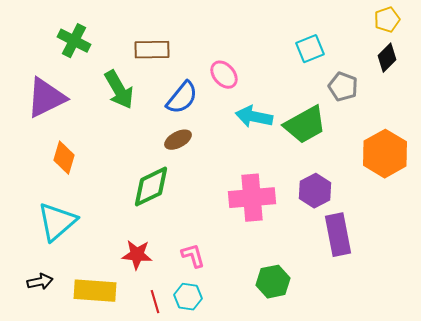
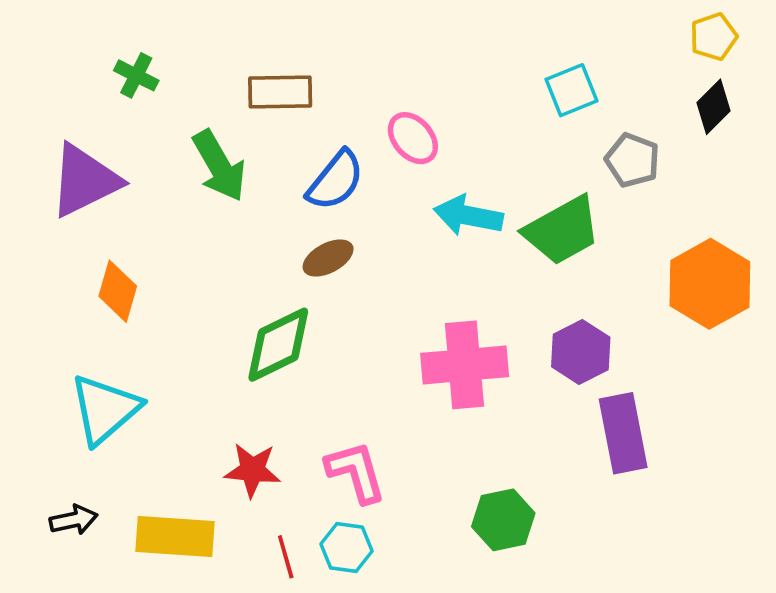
green cross: (74, 41) -> (136, 75), size x0.7
pink L-shape: (193, 256) -> (356, 472), size x1.4

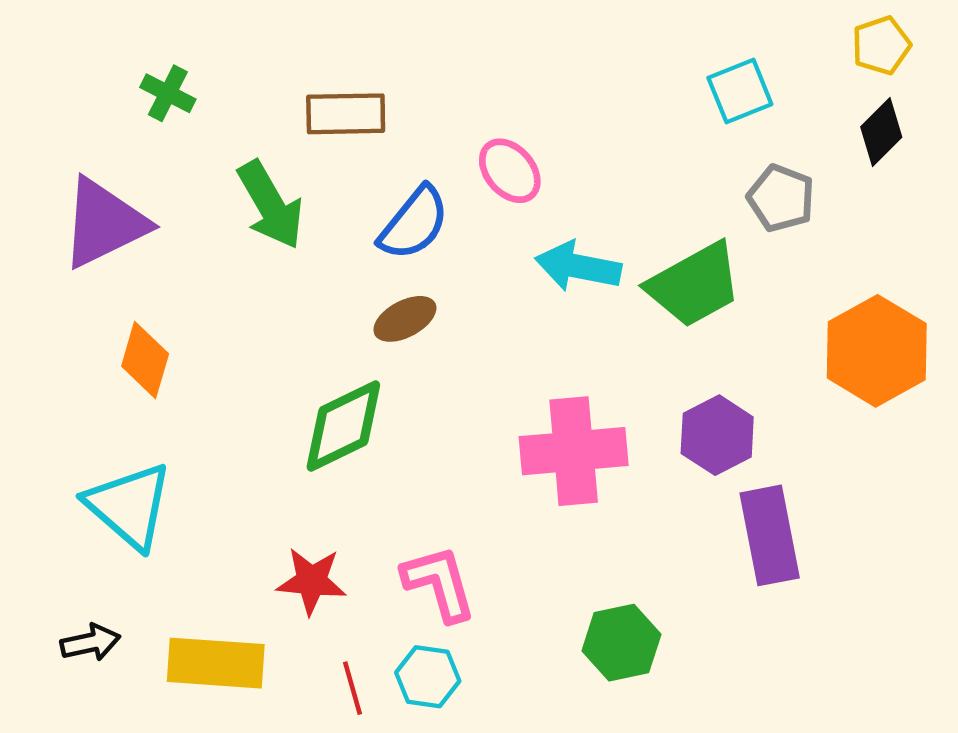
cyan square: (572, 90) -> (740, 91), moved
cyan triangle: (105, 409) -> (129, 506), turned -38

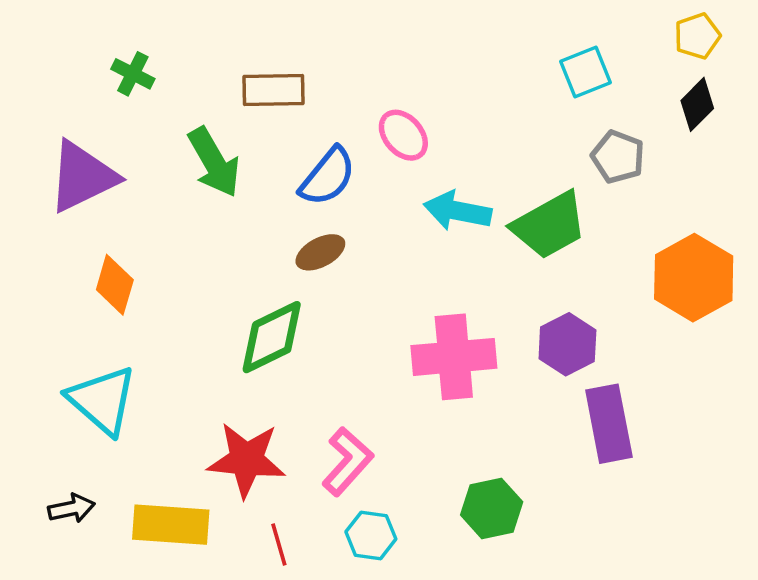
red star: (311, 581) -> (246, 460), size x1.4
pink L-shape: (439, 583) -> (347, 462), turned 58
cyan hexagon: (428, 677) -> (371, 535), moved

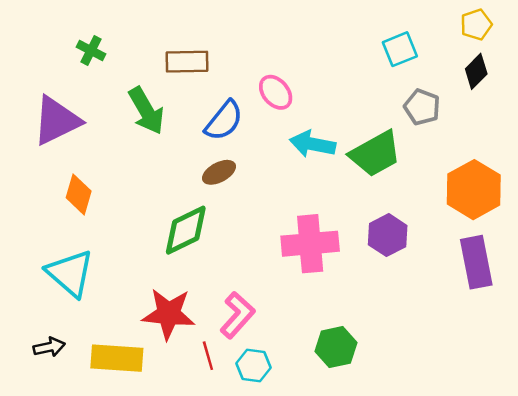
purple rectangle: (609, 424) -> (476, 262), moved
red line: (279, 544) -> (208, 356), moved

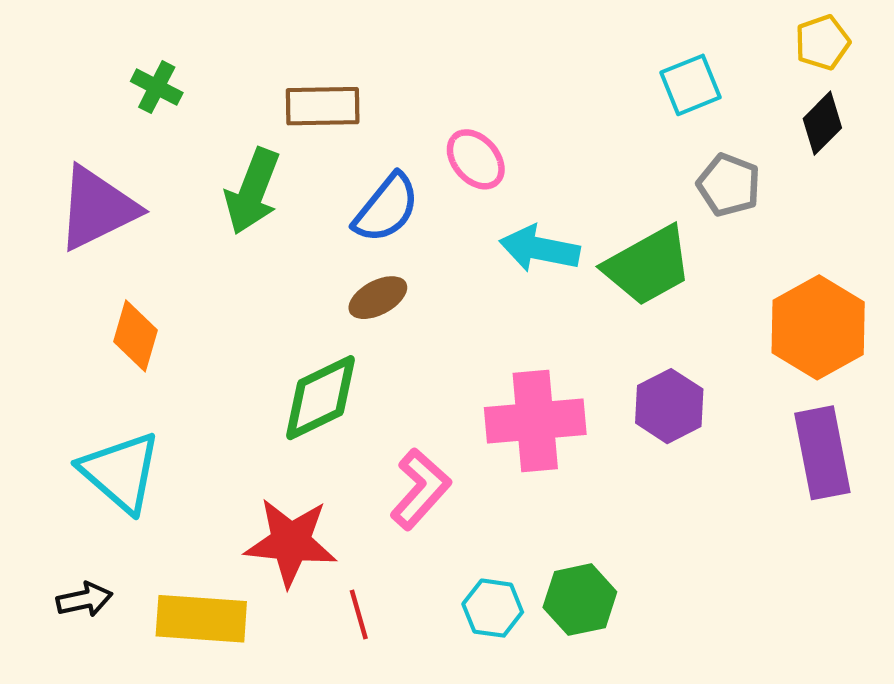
green arrow: (146, 111) -> (252, 191), turned 51
pink L-shape: (237, 315) -> (420, 489), moved
cyan hexagon: (253, 366) -> (493, 608), moved

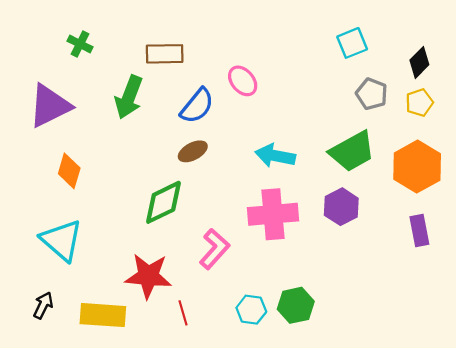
yellow pentagon: (822, 42) -> (419, 103), moved
cyan arrow: (540, 249) -> (275, 156), moved
green trapezoid: (648, 266) -> (352, 151), moved
purple rectangle: (822, 453) -> (419, 231), size x0.7
black arrow: (84, 600) -> (43, 305), turned -52

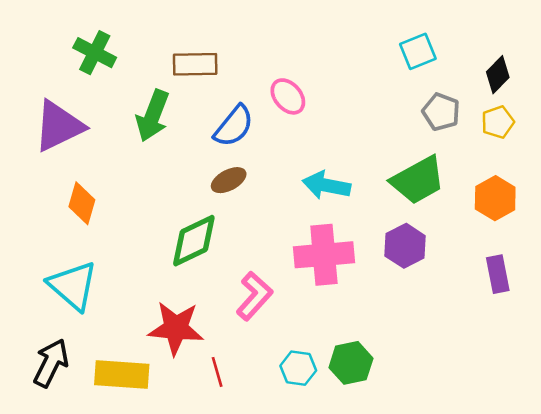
green cross: (80, 44) -> (95, 53), size x1.4
orange hexagon: (417, 167) -> (495, 198), size x0.7
black arrow: (43, 305) -> (51, 363), size x1.5

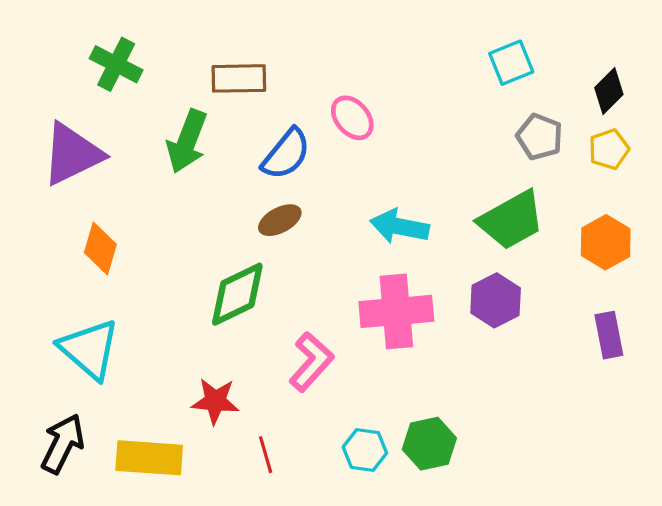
red star: (176, 328) -> (215, 401), size x0.7

